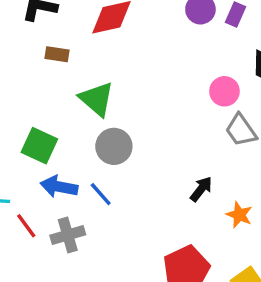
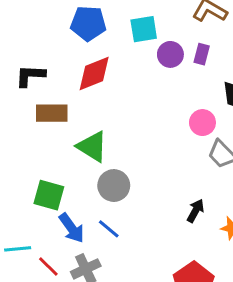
brown rectangle: (57, 54) -> (52, 113), size x1.5
blue arrow: (59, 187) -> (72, 228), turned -128

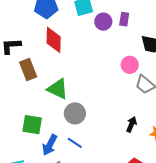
red diamond: (94, 74) -> (54, 40), turned -60
brown rectangle: (52, 113) -> (28, 70), turned 75
blue arrow: (72, 228) -> (50, 145), turned 70

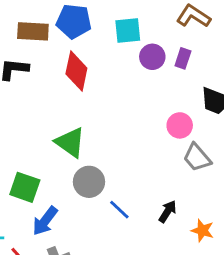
brown rectangle: (28, 70) -> (33, 31), moved, turned -75
blue line: (75, 143) -> (119, 210), moved

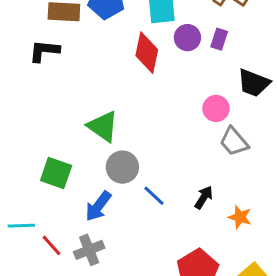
red diamond: (76, 71) -> (147, 53), moved
blue arrow: (45, 221) -> (98, 206), moved

